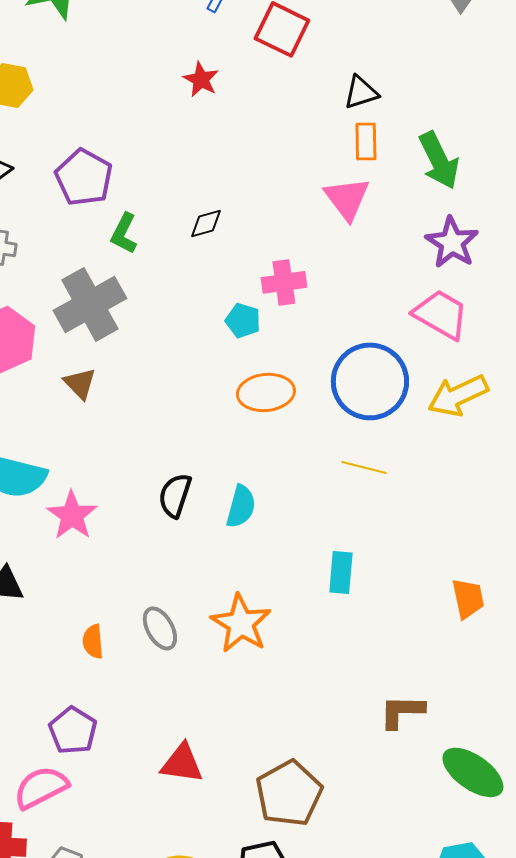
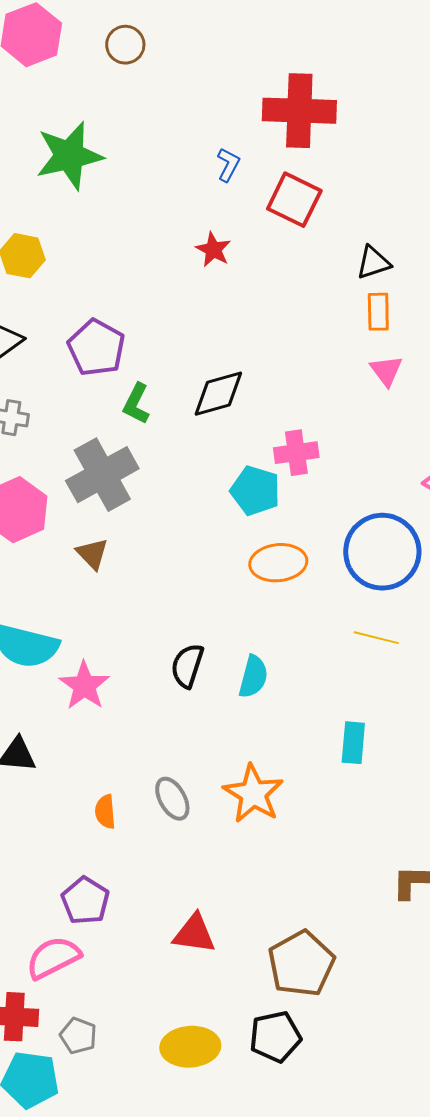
pink triangle: (347, 198) -> (386, 371), moved, size x0.7
black diamond: (206, 223) -> (218, 394), size x1.6
cyan pentagon: (243, 320) -> (255, 491), size x1.4

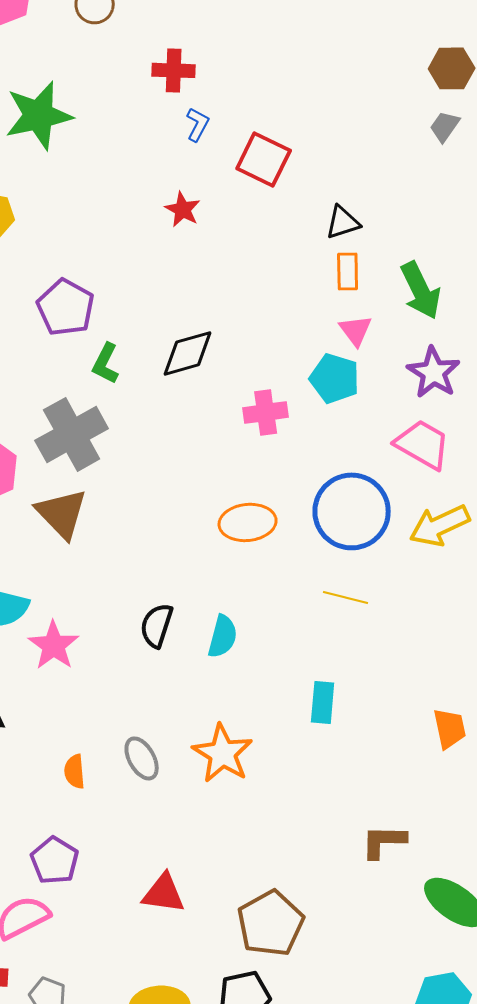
red cross: (299, 111) -> (174, 70), moved, size x0.6
cyan pentagon: (255, 491) -> (335, 378), moved
brown triangle: (92, 554) -> (62, 513), size x1.6

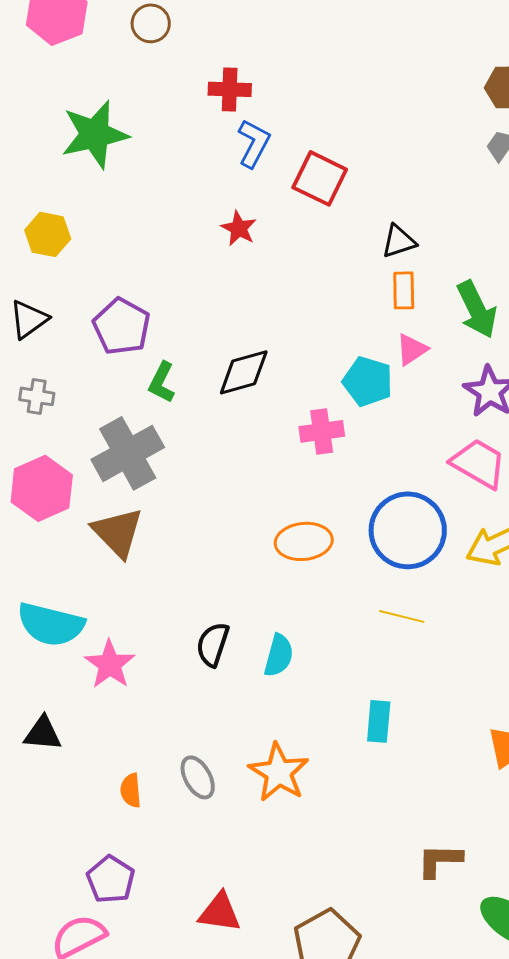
blue L-shape: (198, 124) -> (254, 143), size x1.4
pink triangle: (356, 330) -> (412, 349), turned 33
cyan pentagon: (335, 378) -> (368, 381), moved

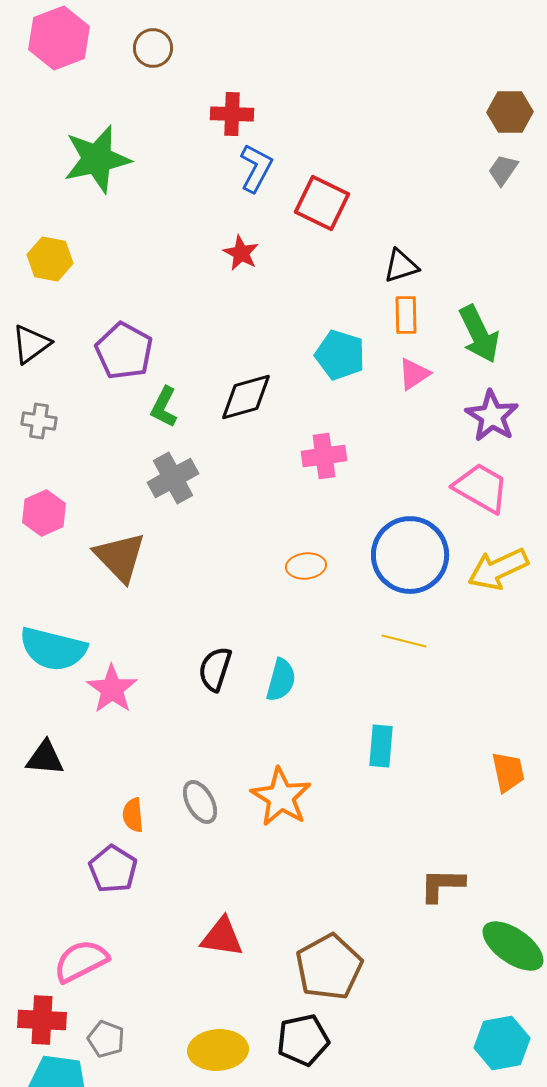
cyan pentagon: (368, 381) -> (340, 355), moved
gray cross: (128, 453) -> (173, 478), moved, size x0.7
pink hexagon: (42, 488) -> (44, 513), size x0.7
orange ellipse: (304, 541) -> (306, 566), size x0.7
purple pentagon: (111, 879) -> (113, 869), moved

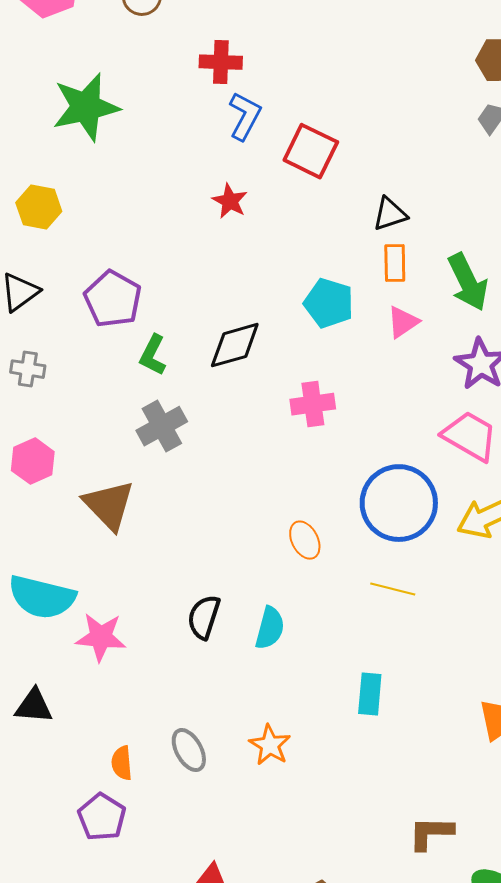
orange ellipse: (306, 566) -> (305, 540), moved, turned 69
pink star: (112, 689) -> (101, 637), turned -30
orange star: (281, 797) -> (270, 745), size x0.7

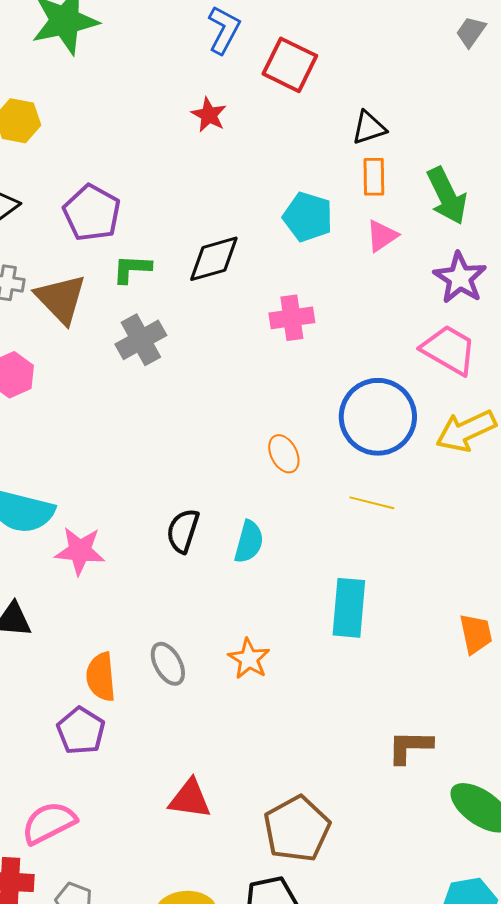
green L-shape: (153, 355) -> (132, 269), turned 66
brown triangle: (109, 505) -> (61, 299), moved
cyan rectangle: (370, 694) -> (349, 608), size x1.4
orange semicircle: (122, 763) -> (101, 677), size x1.4

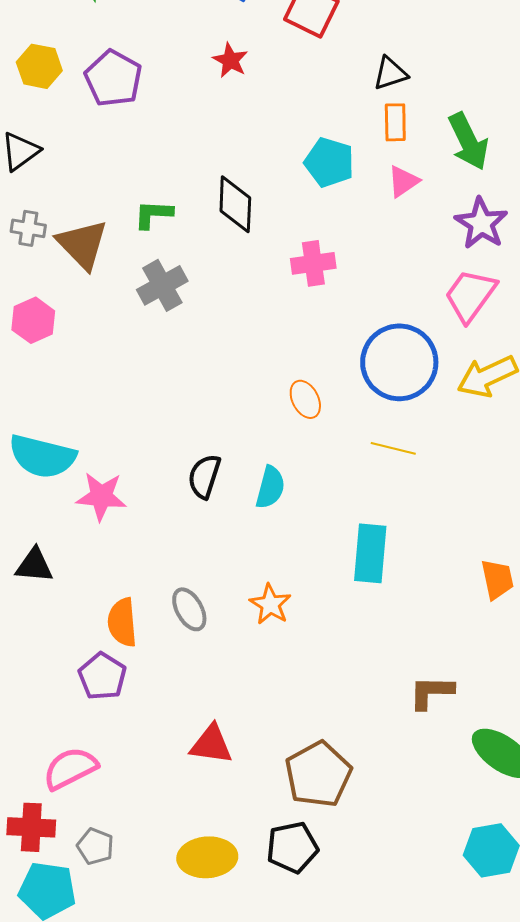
purple pentagon: (92, 213) -> (113, 78), moved
black diamond: (214, 259) -> (235, 204), turned -72
pink trapezoid: (449, 350) -> (470, 295), turned -84

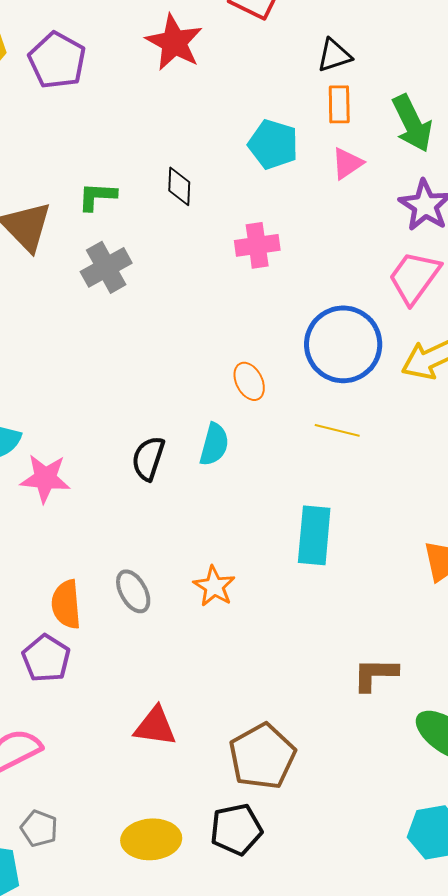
red star: (230, 60) -> (174, 42), size x1.6
black diamond: (235, 204) -> (179, 186), size x0.7
cyan semicircle: (270, 487) -> (214, 444), moved

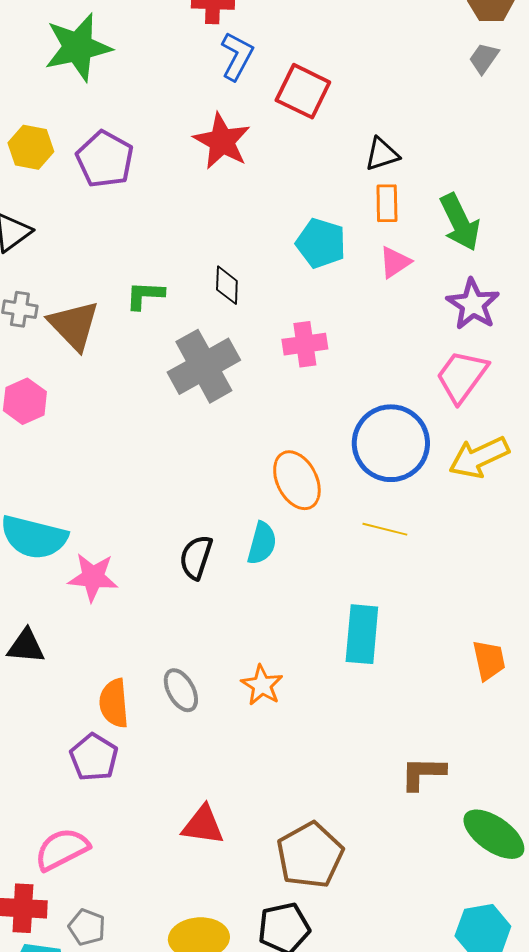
gray cross: (106, 267) -> (204, 366), moved, size x1.4
orange ellipse: (249, 381) -> (297, 480), size x1.5

